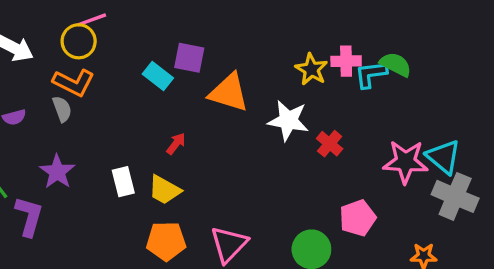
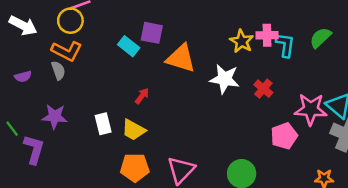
green semicircle: (396, 64) -> (320, 38), moved, turned -70
cyan L-shape: (371, 74) -> (285, 45), turned 105
red cross: (330, 144) -> (263, 89), moved
purple star: (57, 172) -> (55, 117), turned -30
pink pentagon: (358, 218) -> (284, 136), moved

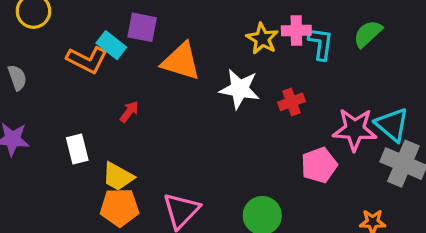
orange L-shape: (67, 51) -> (87, 60), moved
red cross: (263, 89) -> (291, 102), turned 30
yellow trapezoid: (134, 130) -> (118, 177), moved

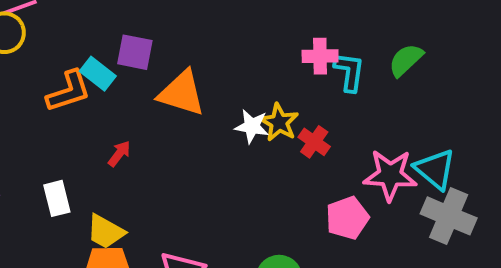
yellow star: (262, 39) -> (279, 122), moved
orange L-shape: (87, 60) -> (69, 91), turned -45
white star: (240, 89) -> (252, 126), size x0.7
red cross: (291, 102) -> (314, 142), turned -35

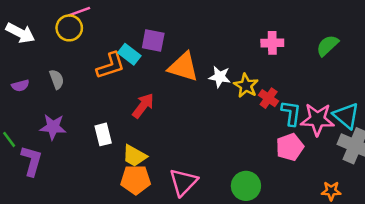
cyan L-shape: (349, 72) -> (291, 113), moved
white star: (252, 126) -> (220, 77), moved
red arrow: (119, 154) -> (143, 106), size x1.5

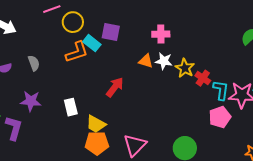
yellow circle: (69, 28) -> (73, 22), moved
pink cross: (272, 43) -> (161, 34), moved
orange triangle: (183, 67) -> (146, 61), moved, size x0.6
red arrow: (143, 106) -> (115, 87), moved

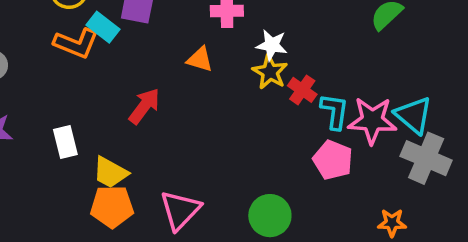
orange L-shape: (77, 52) -> (76, 43), turned 40
white star: (164, 61) -> (272, 45), moved
pink pentagon: (220, 117) -> (333, 160), turned -30

